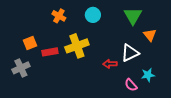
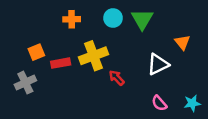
orange cross: (59, 16) -> (72, 19), turned -32
green triangle: (133, 16) -> (142, 19), moved
red arrow: (110, 64) -> (117, 78), moved, turned 48
cyan star: (148, 75) -> (192, 103), moved

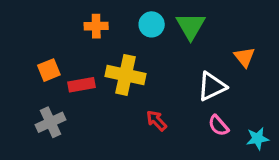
yellow cross: (94, 56) -> (125, 75), turned 32
red arrow: (117, 78) -> (156, 121), moved
gray cross: (25, 83) -> (51, 122), moved
pink semicircle: (159, 103) -> (218, 125), moved

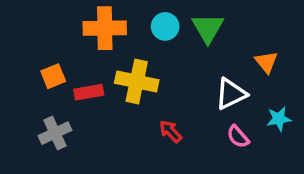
orange cross: (96, 26) -> (105, 28), size x1.6
cyan star: (257, 139) -> (279, 119), moved

